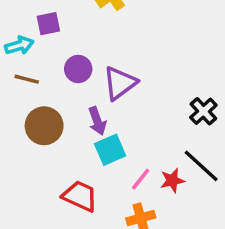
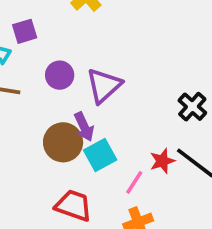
brown circle: (44, 126) -> (63, 142), moved
red star: (172, 180) -> (162, 161), moved

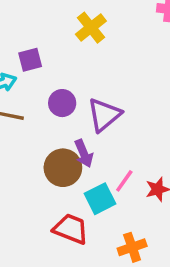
cyan square: (100, 155) -> (100, 199), moved
pink line: (134, 182) -> (124, 181), moved

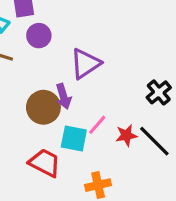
purple circle: (62, 103) -> (39, 36), moved
cyan square: (100, 199) -> (74, 139), turned 32

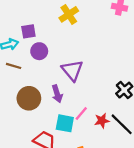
purple triangle: (85, 64) -> (72, 70), turned -35
brown circle: (43, 107) -> (29, 98), moved

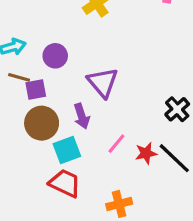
purple square: (28, 31) -> (36, 89), moved
cyan square: (65, 123) -> (67, 150), moved, turned -30

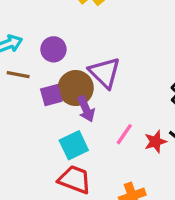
purple square: (36, 89) -> (51, 95), moved
brown circle: (42, 123) -> (76, 88), moved

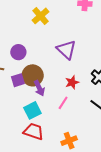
purple triangle: (105, 73) -> (66, 50), moved
red star: (155, 142) -> (72, 82), moved

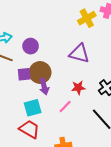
yellow cross: (41, 16) -> (87, 18), moved
purple triangle: (66, 50) -> (79, 53), turned -40

